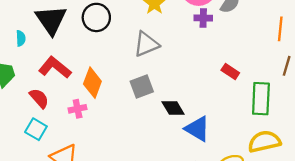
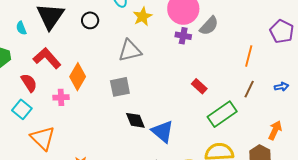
black circle: (96, 17) -> (90, 20), size x0.7
cyan semicircle: (21, 38) -> (21, 28), turned 152
green rectangle: (261, 99) -> (222, 114), turned 44
black diamond: (173, 108) -> (135, 120), moved

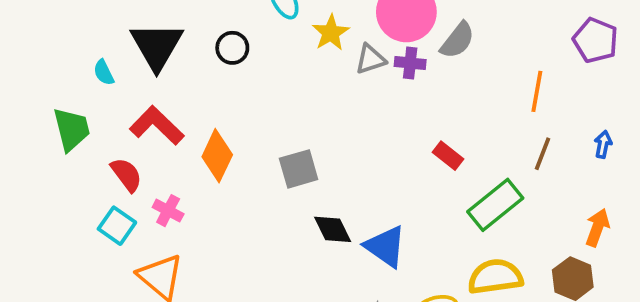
gray triangle: (130, 51) -> (370, 59), moved, size x0.7
blue arrow: (281, 87) -> (603, 144), turned -64
pink cross: (61, 97) -> (168, 211), moved, turned 35

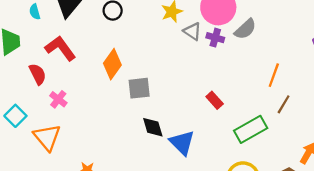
gray triangle: (370, 59) -> (192, 31), turned 42
orange line: (537, 91) -> (274, 75), moved
orange diamond: (217, 156) -> (112, 64), moved
red rectangle: (448, 156) -> (215, 100), moved
cyan square: (117, 226) -> (15, 116), moved

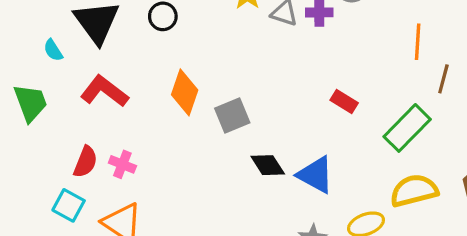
red semicircle: (38, 74) -> (85, 162), moved, turned 65

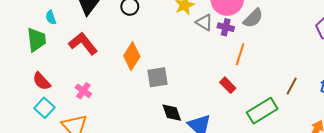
orange line: (418, 42) -> (240, 54), moved
cyan semicircle: (53, 50) -> (51, 17), moved
red semicircle: (85, 162) -> (42, 81), moved, turned 102

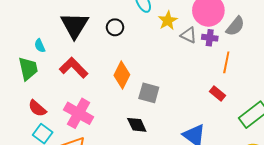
gray square: (157, 77) -> (149, 93), turned 30
pink cross: (83, 91) -> (79, 113), size x1.8
black diamond: (172, 113) -> (137, 125), moved

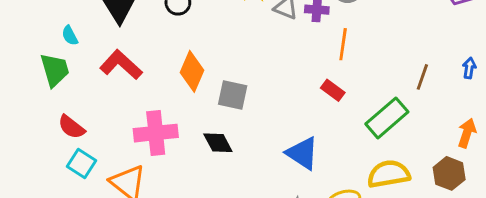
pink cross: (79, 113) -> (156, 133), moved, turned -32

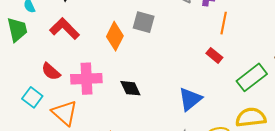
gray square: (233, 95) -> (144, 22), moved
red semicircle: (71, 127) -> (51, 71), moved
blue triangle: (302, 153) -> (190, 99), turned 45

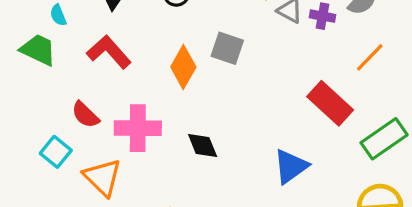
orange line: (224, 23) -> (370, 57), moved, turned 30
green trapezoid: (17, 30) -> (38, 50), turned -55
red rectangle: (214, 55) -> (330, 103), size x1.8

